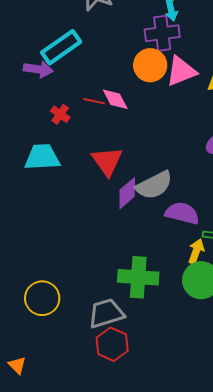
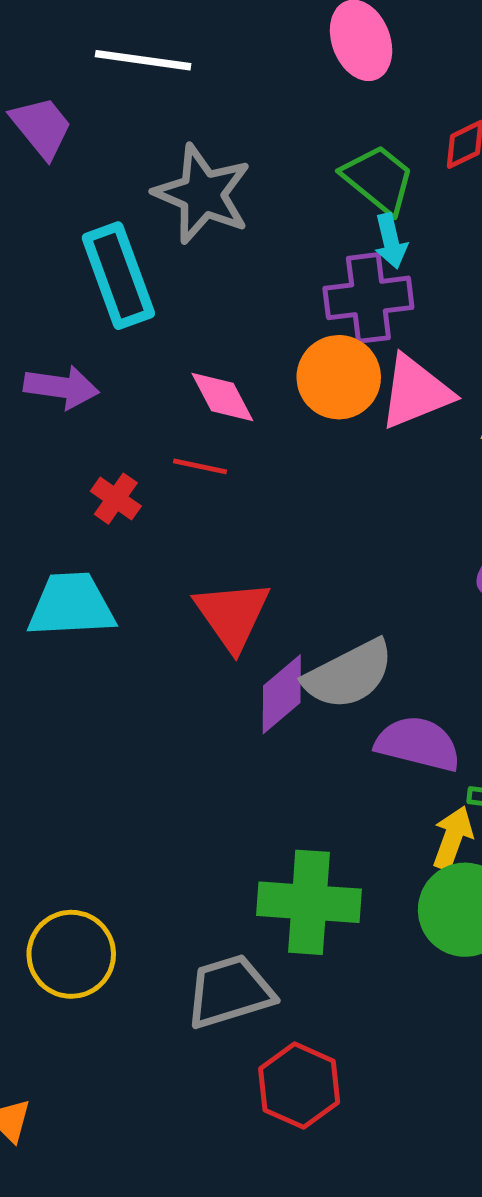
cyan rectangle: (61, 47) -> (118, 276), moved, turned -75
pink diamond: (115, 99) -> (222, 397), moved
red hexagon: (112, 344) -> (299, 1086), moved

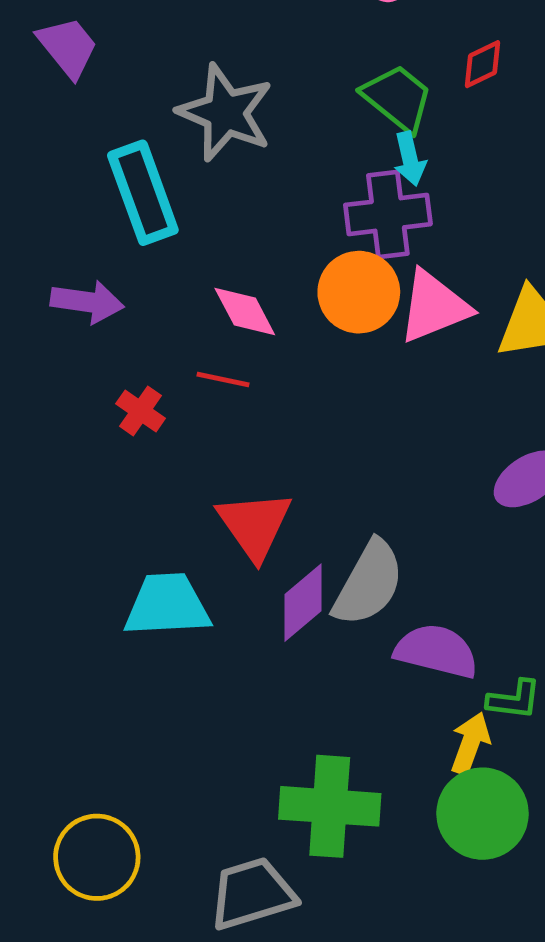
cyan trapezoid: (71, 605) -> (167, 605), moved
gray semicircle: (349, 674) -> (369, 583), turned -34

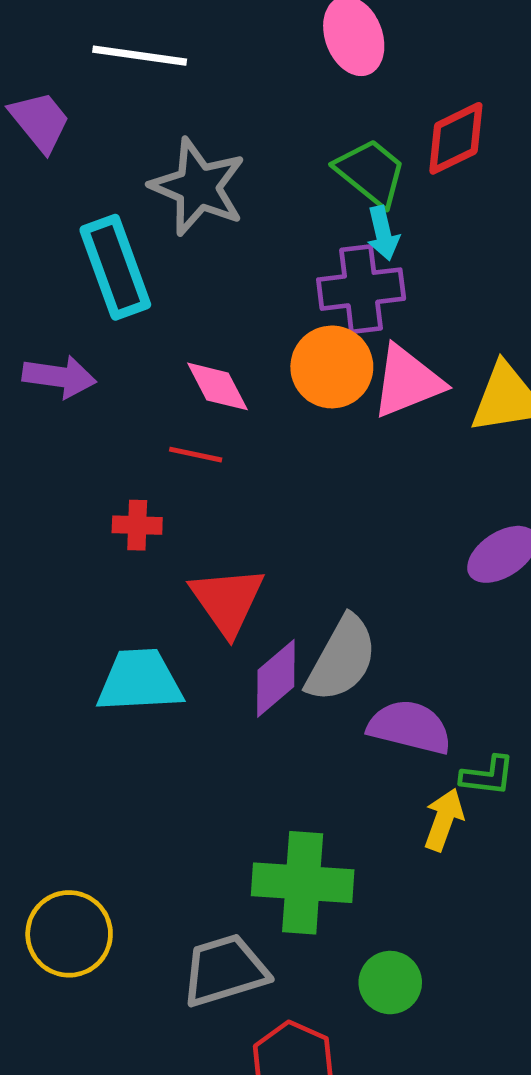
red diamond: (482, 64) -> (456, 138), size x1.5
red cross: (141, 411) -> (137, 525), moved, turned -33
green circle: (482, 814) -> (390, 983), moved, size x0.7

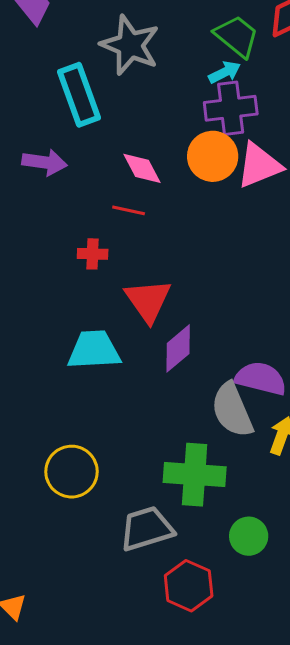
cyan arrow: (383, 233) -> (225, 72), moved, turned -104
gray semicircle: (342, 659) -> (232, 410), moved, turned 128
yellow circle: (69, 934) -> (71, 472), moved

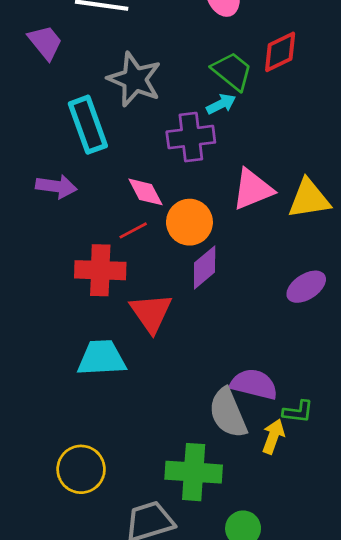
purple cross: (231, 108) -> (191, 137), moved
orange circle: (213, 156) -> (189, 222), moved
red line: (129, 210) -> (133, 230), turned -40
red cross: (93, 254) -> (100, 270), size x1.8
purple diamond: (178, 348) -> (205, 267), moved

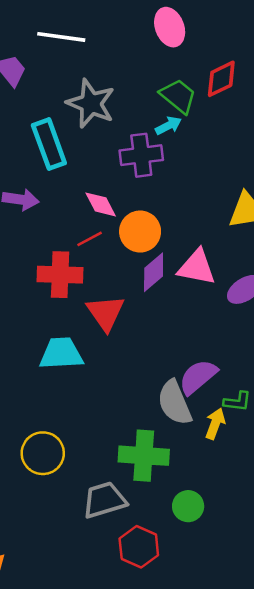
pink triangle: (253, 189) -> (197, 267), moved, turned 33
purple semicircle: (254, 384) -> (198, 377), turned -54

